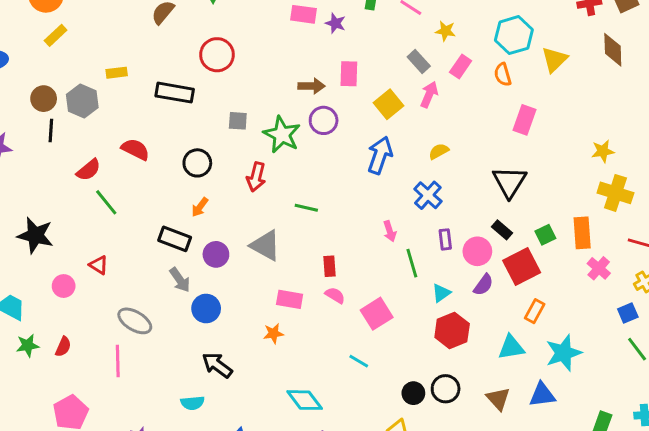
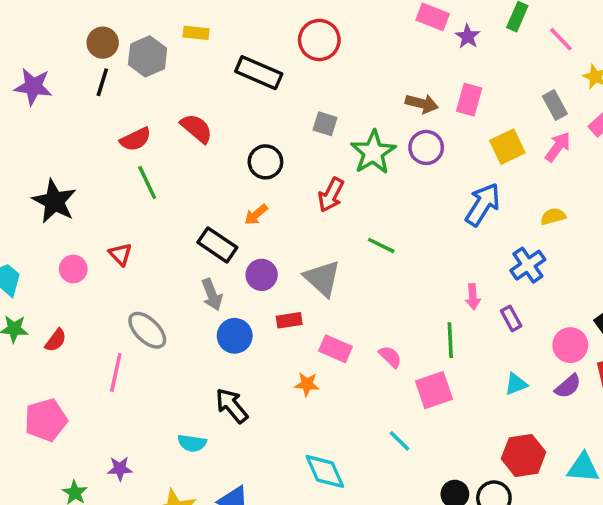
purple rectangle: (445, 239) -> (511, 318), moved, turned -36
green line: (412, 263) -> (450, 340), moved
red rectangle: (329, 266) -> (289, 320), moved, turned 72
red hexagon: (452, 330) -> (524, 455), moved

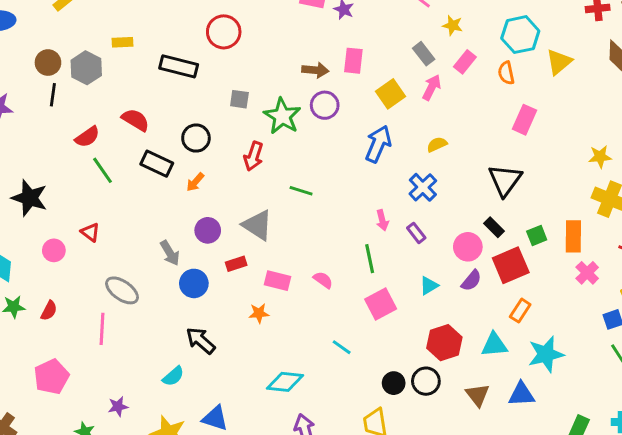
black rectangle: (217, 245) -> (157, 164), moved
pink square: (434, 390) -> (381, 304), moved
cyan semicircle: (192, 443) -> (173, 376), turned -40
cyan diamond: (325, 471) -> (285, 382), turned -51

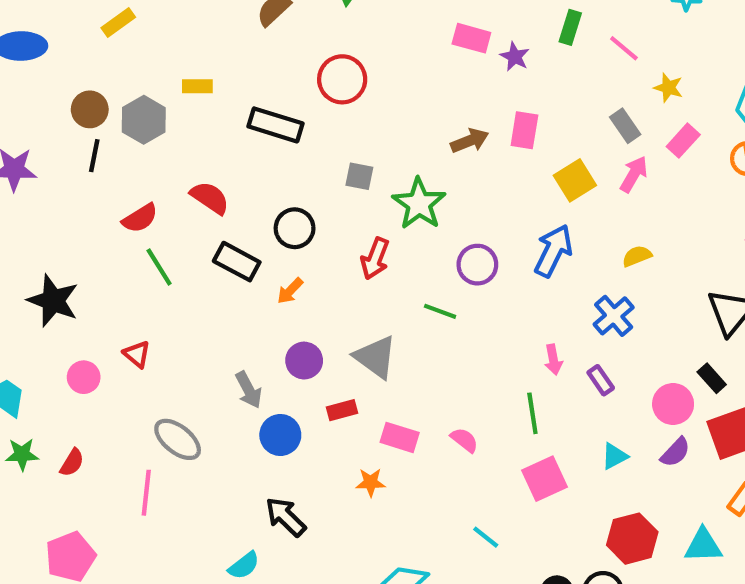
brown arrow: (315, 70) -> (470, 141), turned -30
purple circle: (325, 105) -> (477, 265), moved

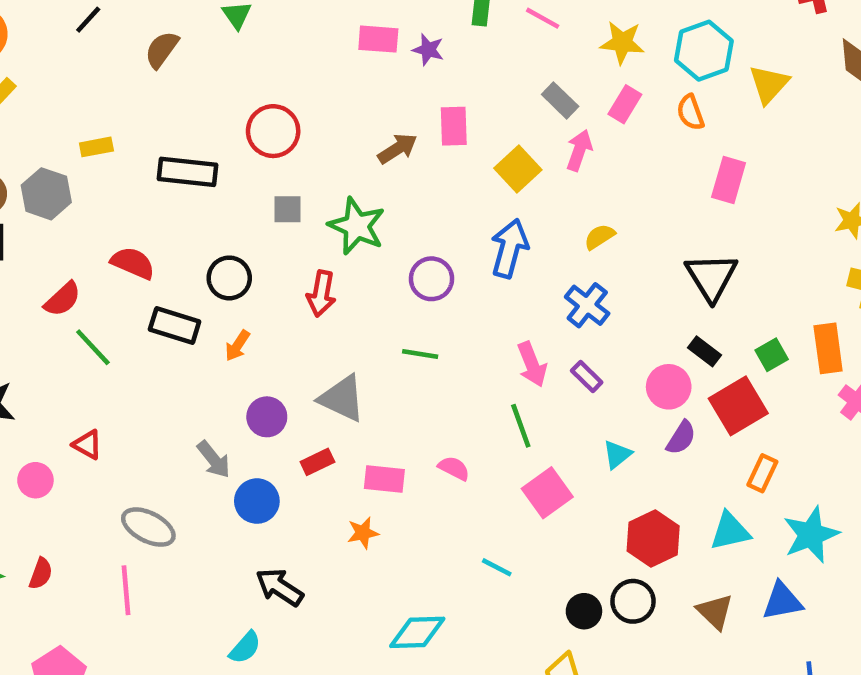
red circle: (342, 79) -> (273, 131), moved
yellow star: (668, 88) -> (622, 43), moved, size x1.4
green line: (440, 311) -> (420, 354), moved
pink arrow: (553, 360) -> (532, 364), size x1.4

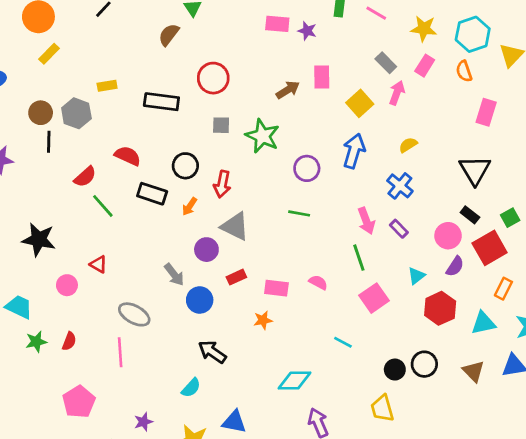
brown semicircle: (162, 50) -> (169, 35), moved
red arrow: (321, 294) -> (222, 184), moved
gray triangle: (342, 398) -> (235, 226), moved
red hexagon: (653, 538) -> (440, 308), moved

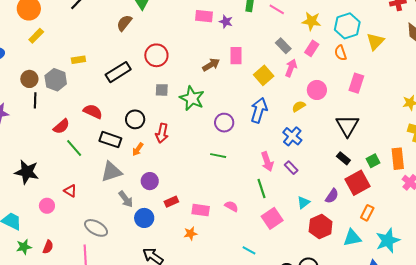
black rectangle: (161, 102) -> (118, 72), turned -40
gray triangle: (235, 226) -> (111, 172), moved, turned -45
pink circle: (448, 236) -> (317, 90), moved

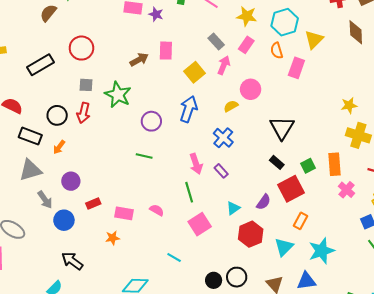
pink rectangle: (356, 83) -> (296, 68), moved
red arrow: (162, 133) -> (83, 113), moved
cyan triangle: (352, 238) -> (284, 247), turned -36

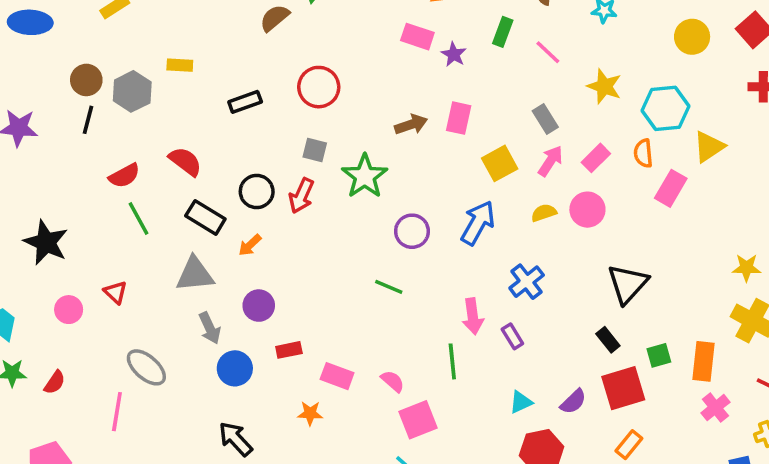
pink rectangle: (246, 45) -> (596, 158), moved
black rectangle: (40, 65) -> (245, 102), size x0.7
yellow semicircle: (231, 106) -> (544, 213), moved
pink square: (200, 224) -> (418, 420), moved

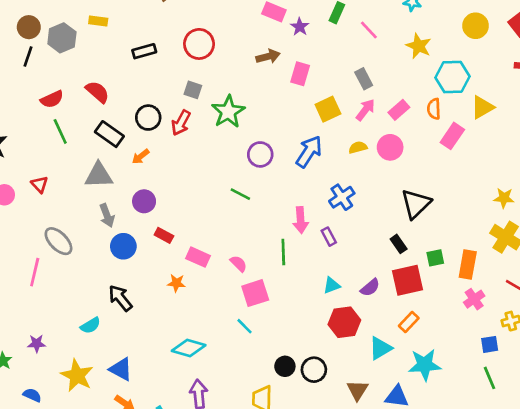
yellow star: (604, 86) -> (419, 46), moved
brown arrow: (411, 125) -> (268, 57), moved
red rectangle: (289, 350) -> (164, 235), turned 36

